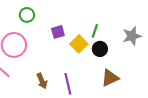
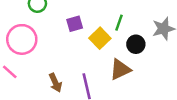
black circle: (100, 49) -> (136, 44), moved
brown triangle: (110, 78) -> (120, 69), moved

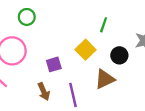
green line: (119, 23) -> (104, 25), moved
purple square: (75, 24) -> (54, 64), moved

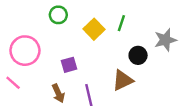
green circle: (27, 17) -> (58, 15), moved
yellow square: (85, 50) -> (94, 29), moved

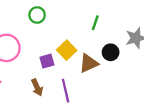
yellow square: (94, 29) -> (67, 50), moved
brown triangle: (123, 80) -> (89, 63), moved

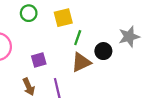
green line: (95, 23) -> (78, 38), moved
yellow square: (67, 50) -> (63, 18), moved, turned 30

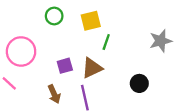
black circle: (103, 51) -> (139, 83), moved
brown triangle: (81, 62) -> (92, 68), moved

